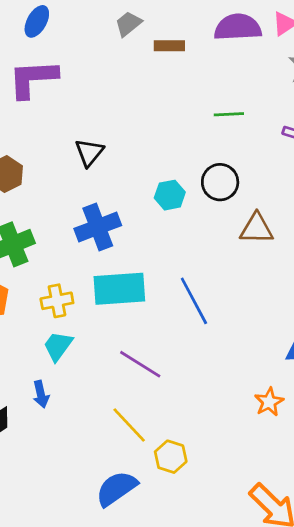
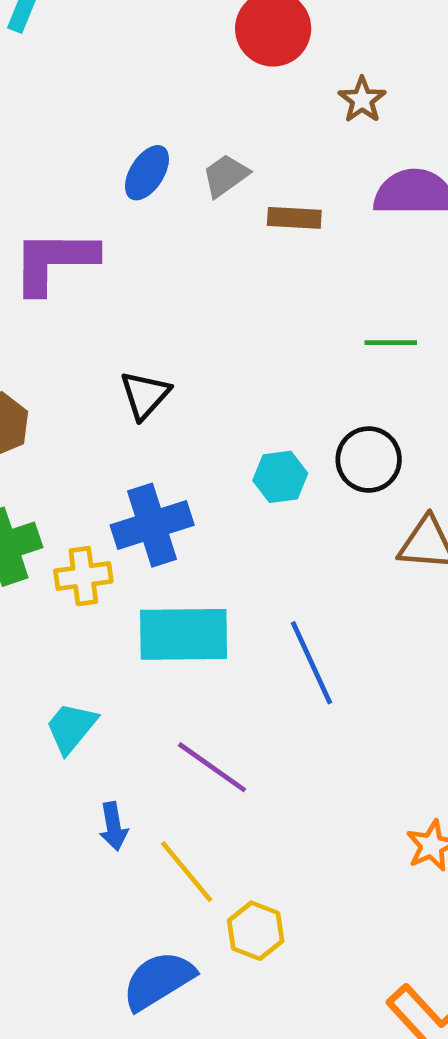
blue ellipse: (37, 21) -> (147, 173), moved
yellow cross: (57, 301) -> (83, 576), moved
blue arrow: (41, 394) -> (113, 826), moved

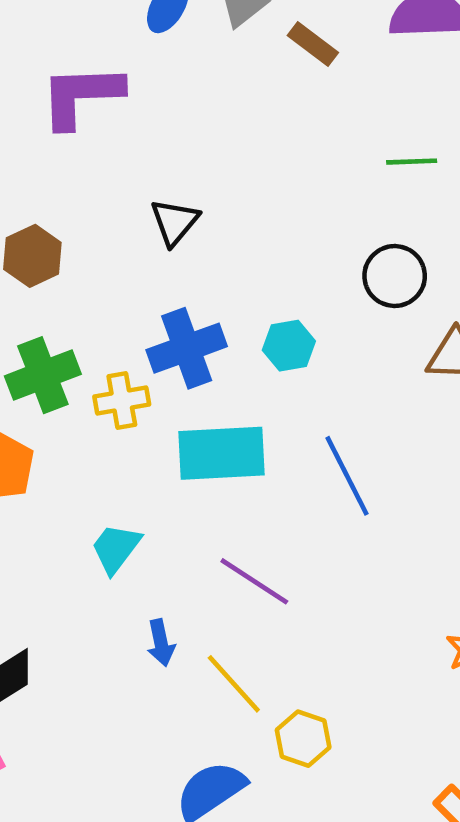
brown rectangle: (294, 218) -> (313, 44), turned 36
cyan hexagon: (280, 477) -> (289, 346), moved

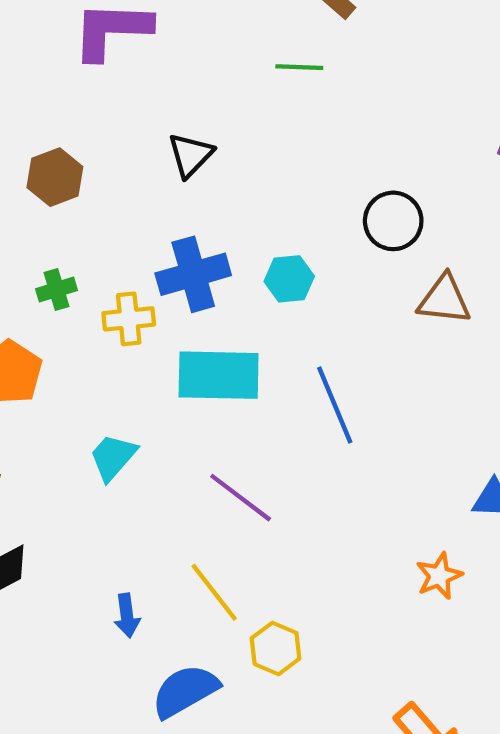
green line: (412, 162) -> (299, 67), moved
green cross: (43, 375) -> (56, 290), size x0.6
blue arrow: (161, 643) -> (127, 616), moved

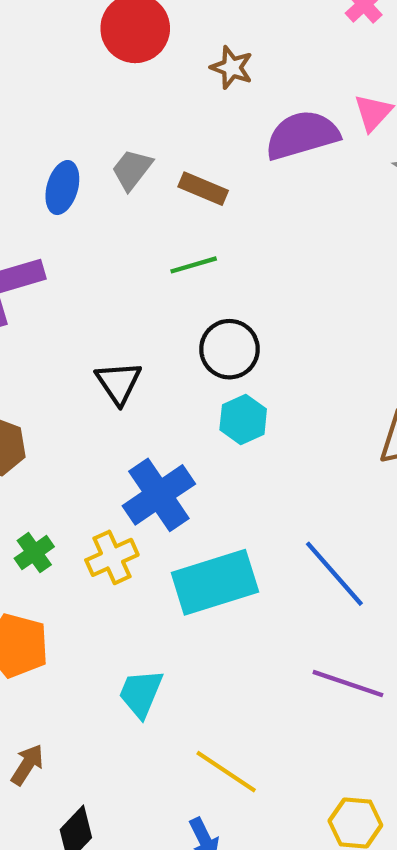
black circle: (393, 221) -> (229, 349), moved
cyan hexagon: (289, 279) -> (243, 419), moved
purple line: (241, 498) -> (348, 684), moved
yellow line: (214, 592) -> (226, 772), moved

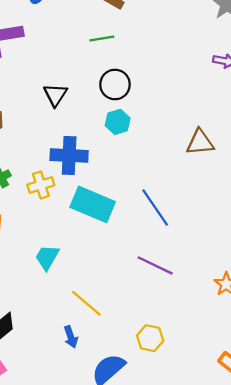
blue cross: (159, 495) -> (69, 155), turned 30
cyan rectangle: (215, 582) -> (93, 204), turned 33

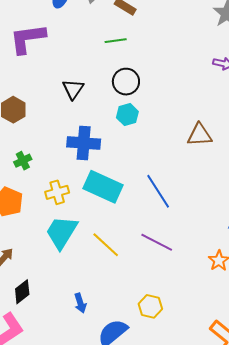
yellow cross: (41, 185) -> (57, 192), moved
cyan trapezoid: (47, 257) -> (62, 232), size x1.5
yellow line: (86, 303) -> (106, 245), moved

